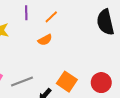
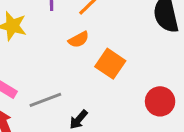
orange square: (67, 82) -> (110, 64), moved

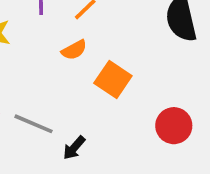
gray line: (45, 100) -> (33, 124), turned 44

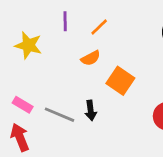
black arrow: (74, 148) -> (91, 110), moved, turned -48

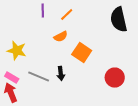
yellow star: (28, 45) -> (17, 51), moved
pink rectangle: (23, 105) -> (12, 78), moved

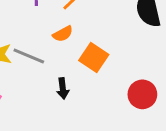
gray line: (39, 77) -> (29, 56), moved

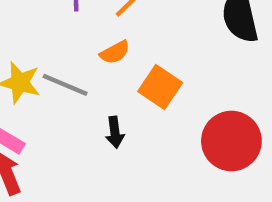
red circle: (142, 94) -> (231, 141), size x1.4

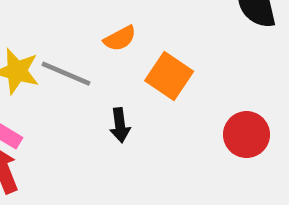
red circle: (231, 141) -> (246, 135), size x0.7

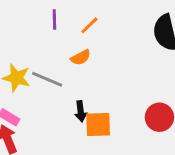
orange square: (169, 76) -> (98, 125), moved, turned -36

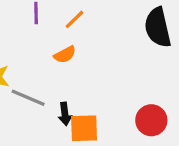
gray line: (47, 79) -> (28, 98), moved

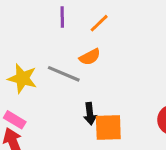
gray line: (28, 98) -> (64, 74), moved

